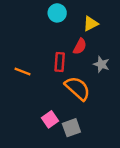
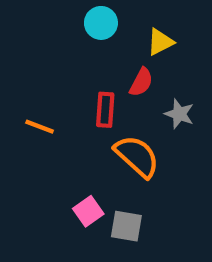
gray square: (71, 128) -> (126, 226), turned 30

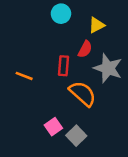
gray star: (179, 114) -> (108, 68), size x1.6
gray square: (126, 226) -> (76, 136), turned 36

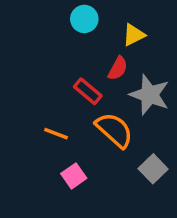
red rectangle: (64, 66) -> (88, 91), turned -54
orange line: (24, 76) -> (56, 134), moved
gray square: (76, 136) -> (153, 169), moved

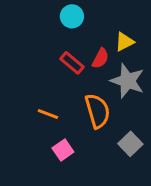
yellow triangle: (134, 35) -> (124, 42), moved
red rectangle: (88, 91) -> (72, 63), moved
orange semicircle: (114, 130) -> (97, 111), turned 32

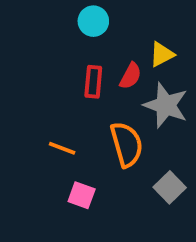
red rectangle: (72, 63) -> (93, 82), turned 55
pink square: (63, 150) -> (82, 195), turned -35

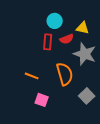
cyan circle: (93, 21) -> (55, 21), moved
yellow triangle: (162, 54) -> (83, 28), turned 40
red semicircle: (131, 76) -> (67, 39), turned 40

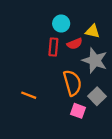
orange line: (32, 76) -> (29, 95), moved
gray square: (87, 96) -> (97, 96), moved
pink square: (42, 100) -> (78, 111), moved

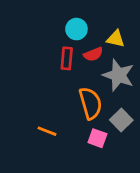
orange line: (29, 95) -> (47, 131), moved

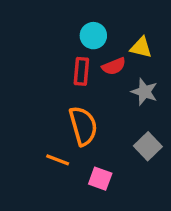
gray star: (118, 75) -> (144, 92), size x0.7
orange semicircle: (90, 103) -> (83, 126), moved
pink square: (97, 138) -> (100, 179), moved

